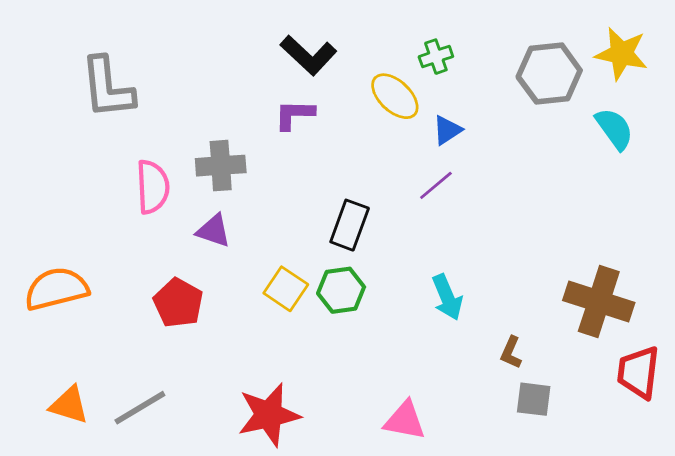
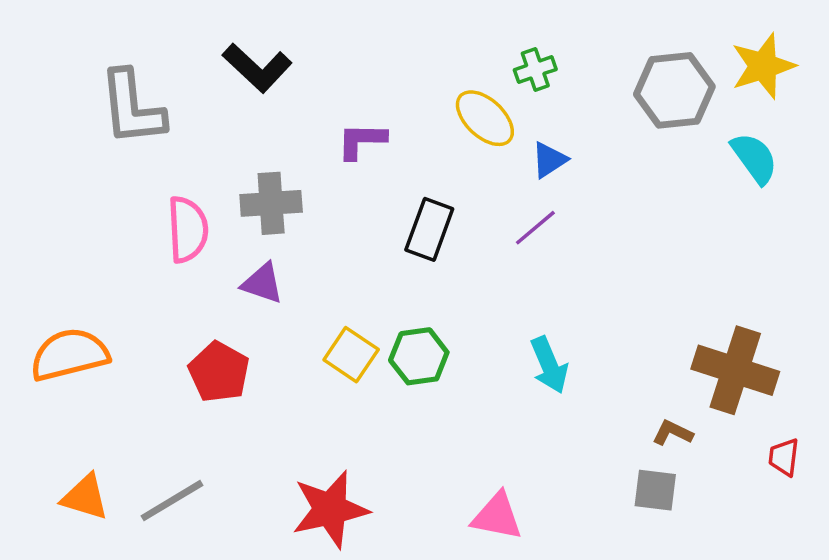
yellow star: (621, 54) -> (763, 66), turned -30
black L-shape: (308, 55) -> (257, 68), moved
black rectangle: (350, 225) -> (429, 229), moved
brown L-shape: (511, 352) -> (673, 433), moved, turned 92
red trapezoid: (638, 372) -> (784, 457), size x0.6

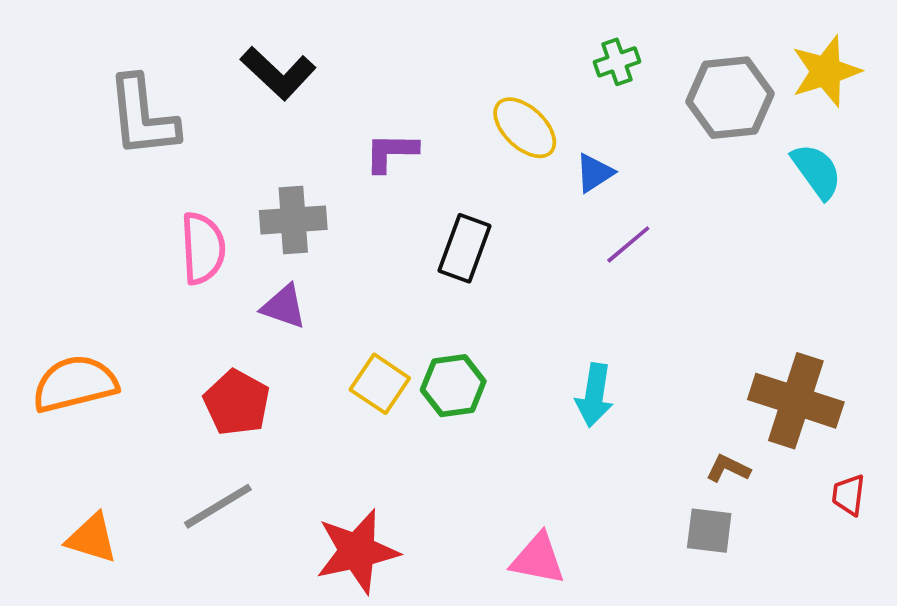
green cross: (535, 70) -> (617, 62), moved
purple line: (535, 228) -> (628, 244), moved
cyan arrow: (549, 365) -> (594, 395), turned 32
gray line: (172, 501) -> (218, 506), moved

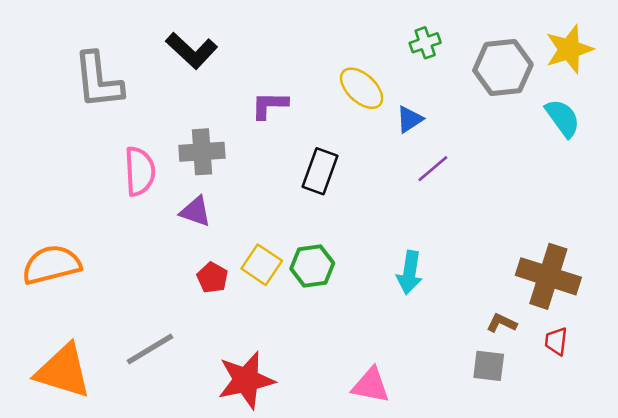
red pentagon: (237, 403) -> (212, 278), moved, size x0.7
red trapezoid: (849, 495) -> (556, 341), moved
orange triangle: (92, 538) -> (63, 371), size x1.6

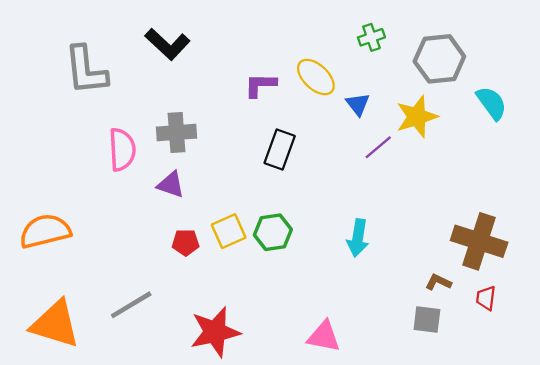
yellow star: (569, 49) -> (417, 117), moved
purple L-shape: (269, 105) -> (260, 85), moved
blue triangle: (410, 119) -> (358, 104), turned -35
yellow square: (262, 265) -> (229, 231), turned 32
red pentagon: (212, 278) -> (186, 242), turned -30

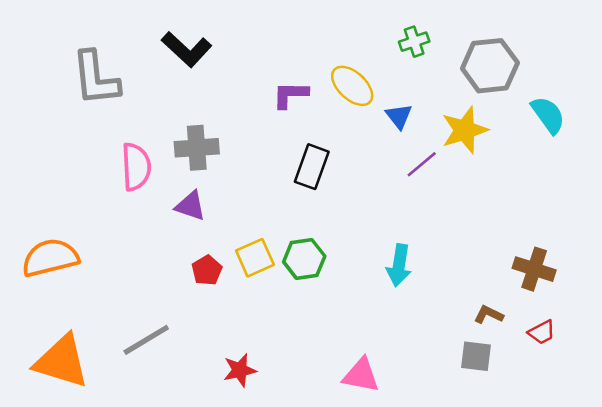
brown cross: (479, 241) -> (534, 269), size x0.7
red pentagon: (186, 242) -> (207, 270), turned -30
red trapezoid: (486, 298) -> (542, 332), turned -125
red star: (215, 332) -> (240, 370), size x0.6

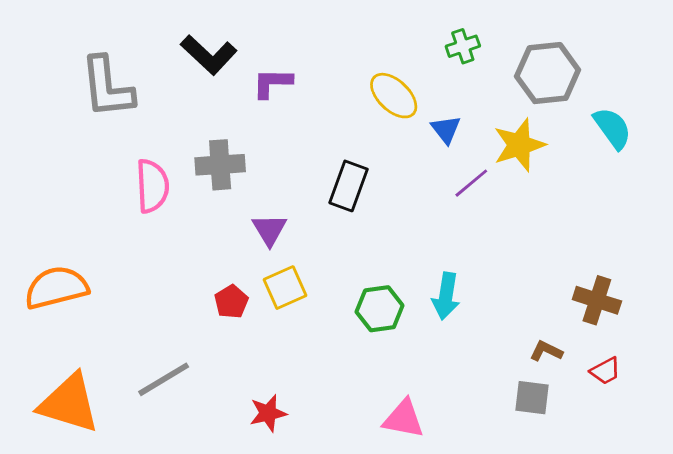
purple L-shape: (290, 95) -> (272, 83), moved
purple triangle: (190, 206) -> (269, 230), moved, turned 40
green hexagon: (304, 259) -> (380, 309), moved

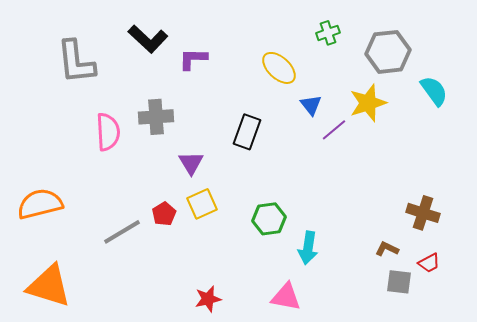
blue triangle: (446, 129) -> (311, 105), moved
cyan arrow: (446, 296) -> (308, 248), moved
gray line: (164, 379) -> (122, 232), moved
gray square: (532, 398) -> (399, 282), moved
red star: (268, 413) -> (208, 299), moved

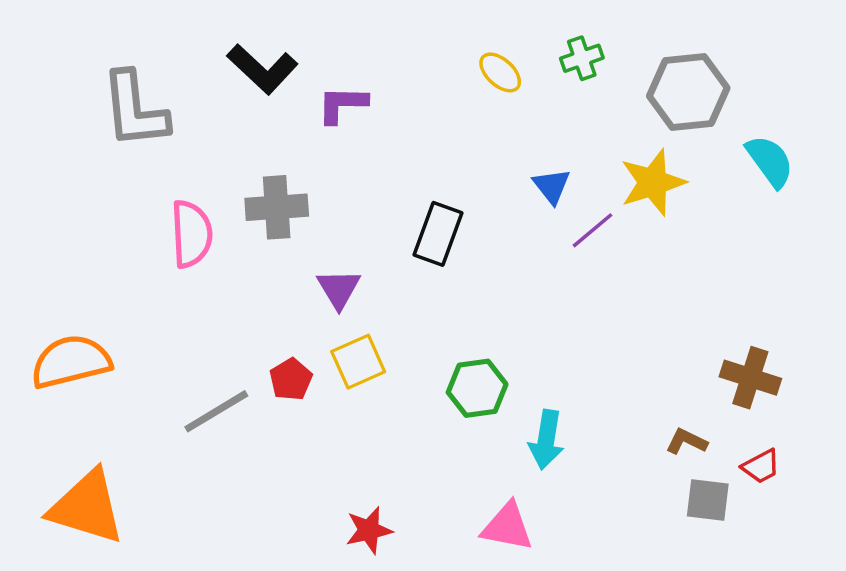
yellow ellipse: (279, 68) -> (500, 72), moved, size x0.7

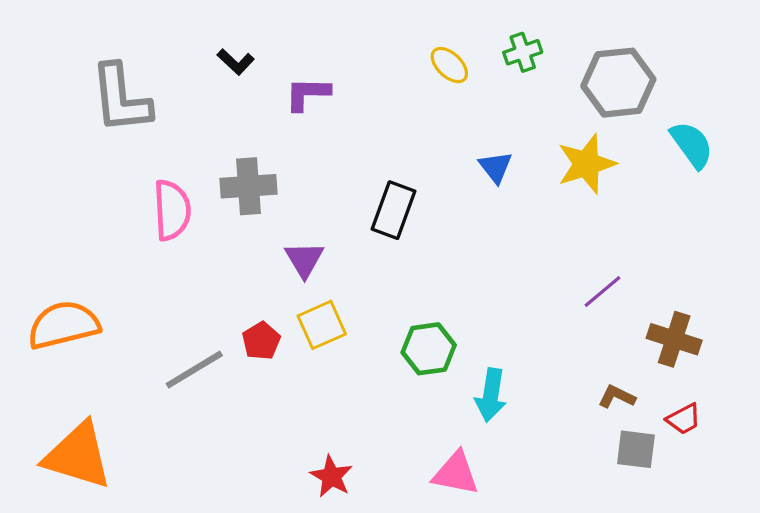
black L-shape: (262, 69) -> (236, 62), size x0.6
purple line: (592, 230) -> (602, 291), moved
red star: (369, 530) -> (331, 476), turned -30

